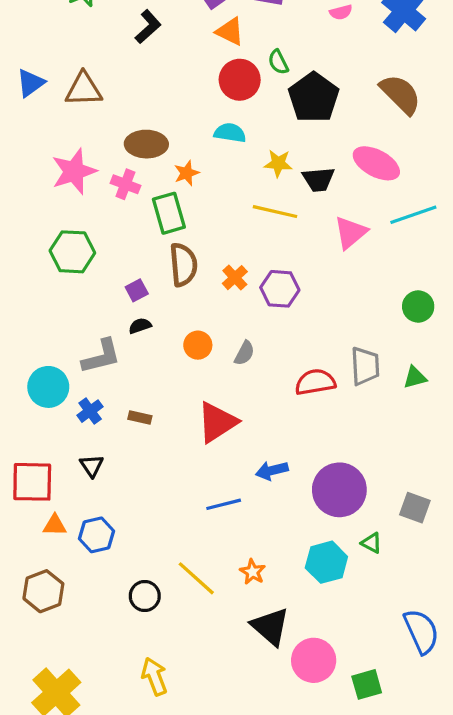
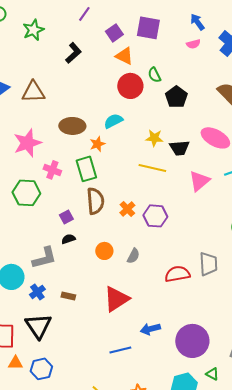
black pentagon: (314, 97) -> (176, 97), size x0.7
cyan semicircle: (230, 133) -> (113, 121), moved, turned -36
pink cross: (125, 184) -> (52, 170), moved
black triangle: (92, 466) -> (38, 326), size x1.8

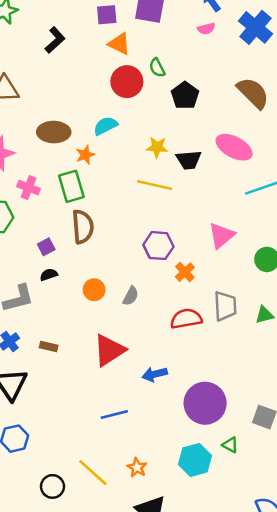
purple square: (114, 33) -> (107, 15), turned 30
pink triangle: (199, 181) -> (221, 235), moved
orange cross: (127, 209) -> (185, 272), moved
blue arrow: (150, 329) -> (155, 374), moved

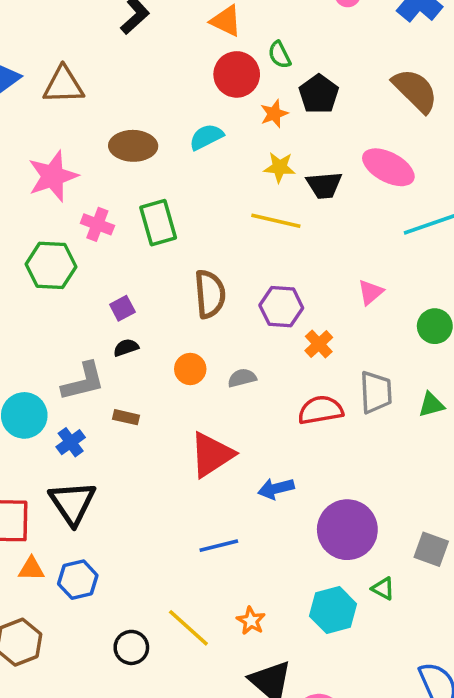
orange star: (85, 155) -> (274, 114), moved
brown semicircle: (83, 227) -> (210, 294), moved
pink triangle: (221, 235) -> (371, 292), size x0.7
gray semicircle: (131, 296) -> (242, 378), turned -132
brown rectangle: (49, 346) -> (126, 417), moved

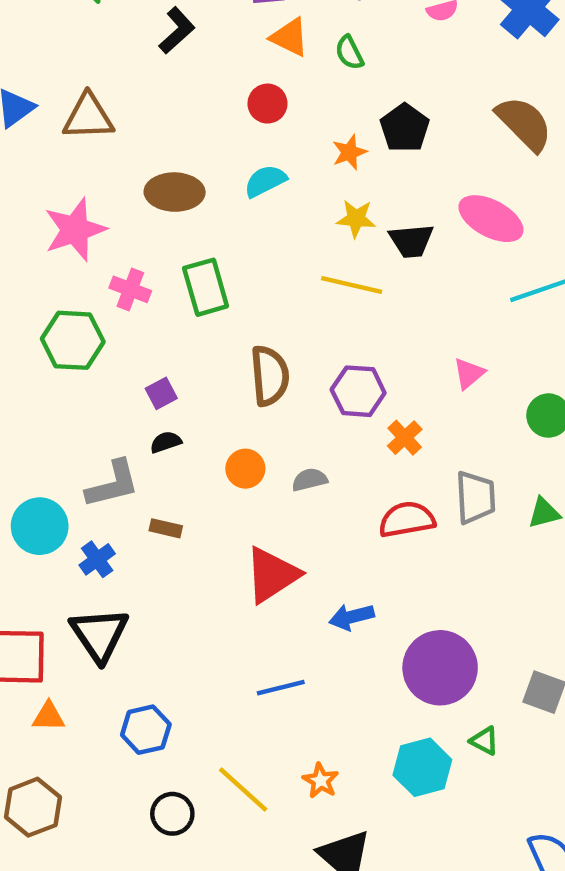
green semicircle: (279, 55) -> (349, 53), moved
red circle: (237, 74) -> (267, 104), moved, size x0.7
blue hexagon: (78, 580) -> (146, 730), moved

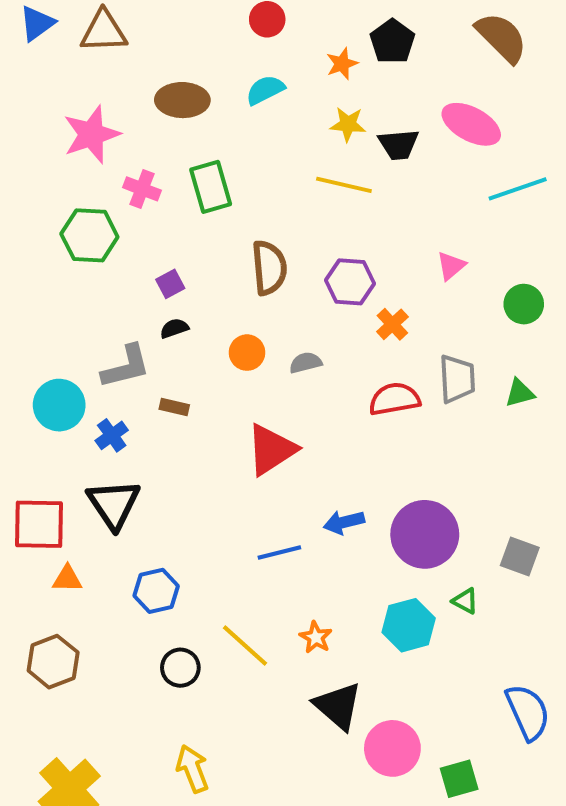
blue arrow: (352, 617) -> (344, 522), moved

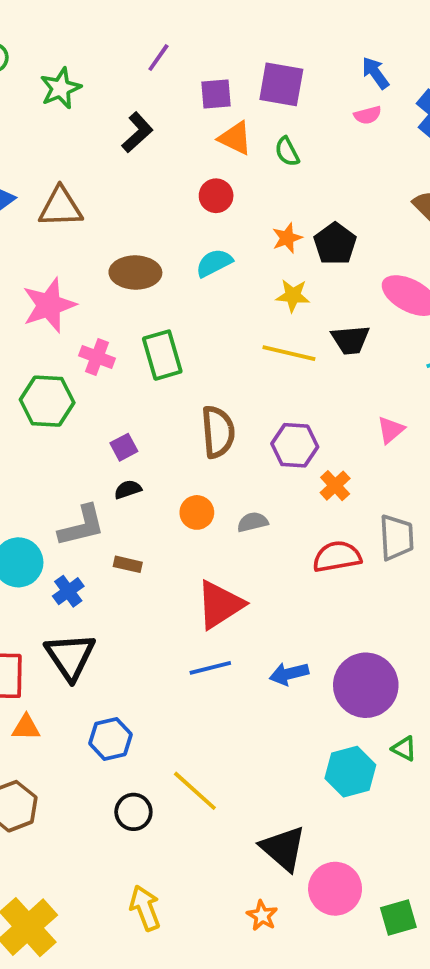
black pentagon: (392, 41) -> (335, 244), moved
black trapezoid: (398, 144) -> (350, 340), moved
blue line: (279, 553) -> (210, 668), moved
orange star: (316, 637) -> (262, 916), moved

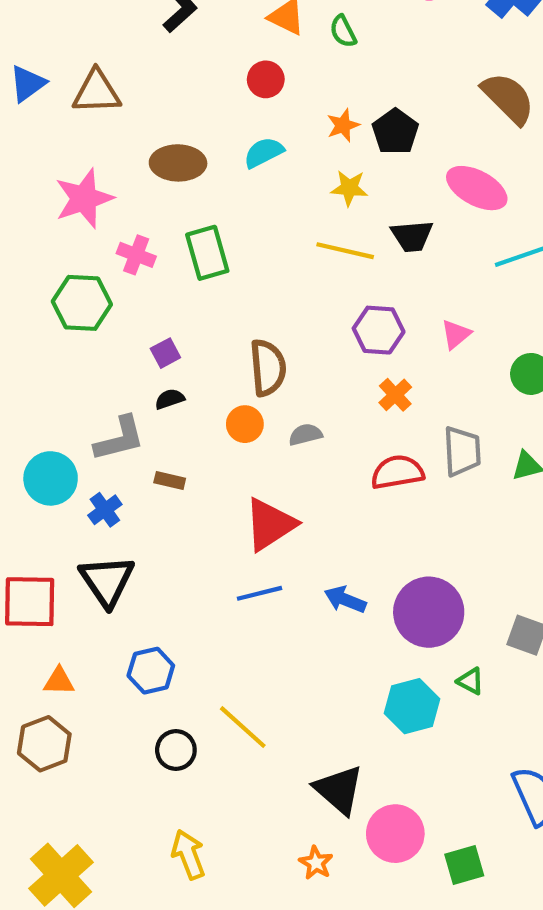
brown semicircle: (218, 432) -> (268, 368), moved
purple hexagon: (295, 445) -> (379, 330), moved
blue arrow: (289, 674) -> (345, 600), turned 36
orange triangle: (26, 727) -> (59, 681), moved

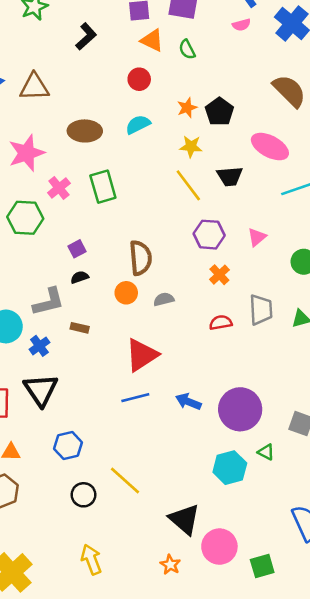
yellow line: (345, 251) -> (188, 185), turned 40
pink cross: (136, 255) -> (59, 188), turned 30
red semicircle: (397, 472) -> (221, 323), size x0.7

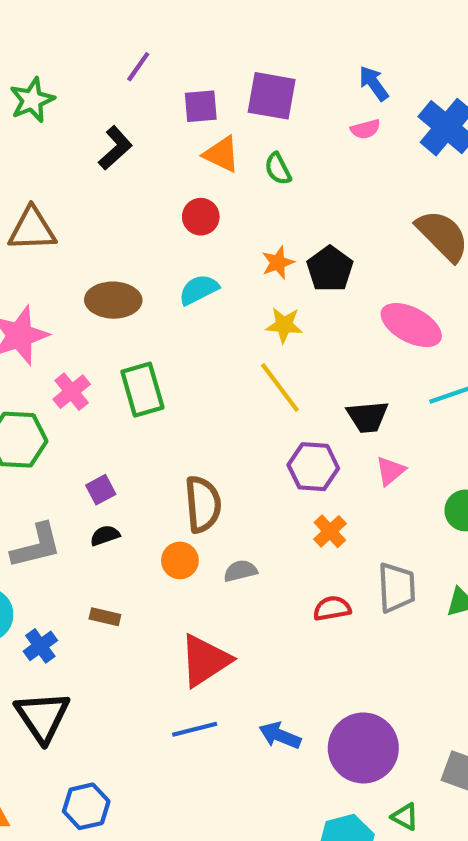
black trapezoid: (230, 176) -> (367, 417), moved
gray L-shape: (49, 302) -> (36, 546), moved

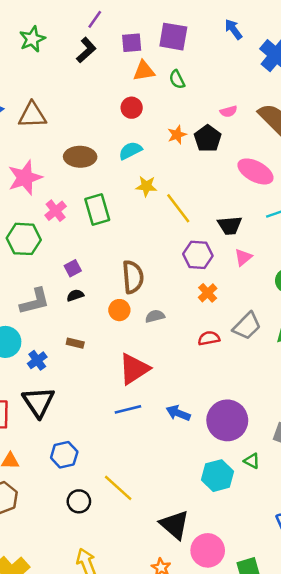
pink semicircle: (365, 129) -> (228, 111), moved
black L-shape: (115, 148) -> (86, 50), moved
orange triangle: (222, 154) -> (144, 71), turned -35
yellow star: (284, 325) -> (146, 186), moved
gray trapezoid: (397, 588) -> (247, 326), turned 48

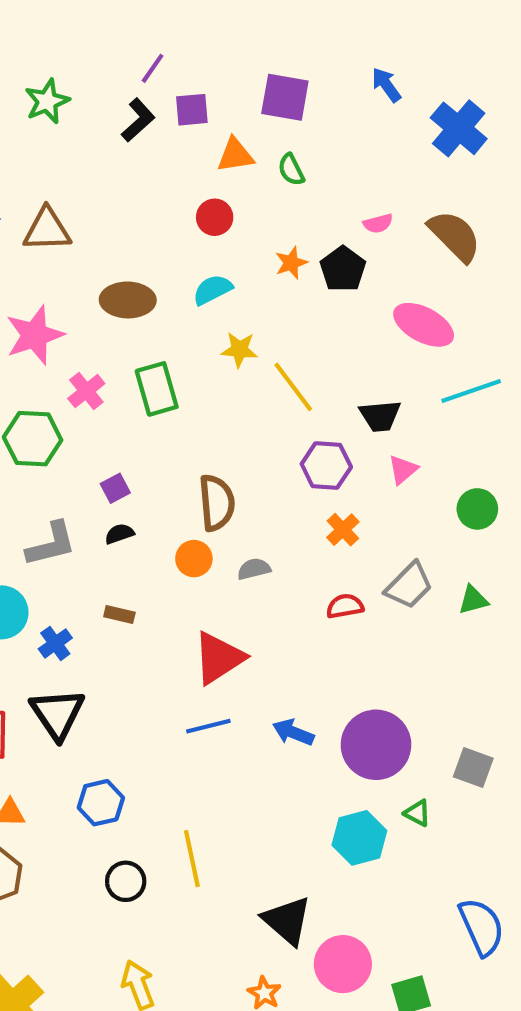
purple square: (132, 43) -> (192, 110), moved
yellow line: (118, 488) -> (192, 859), turned 36

